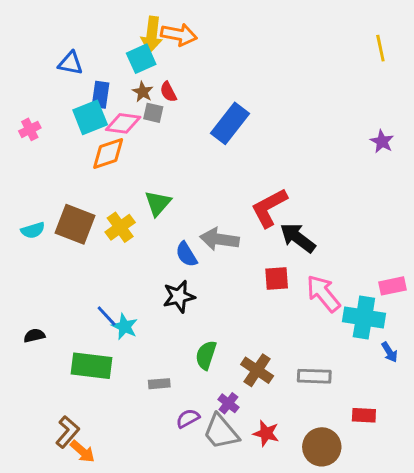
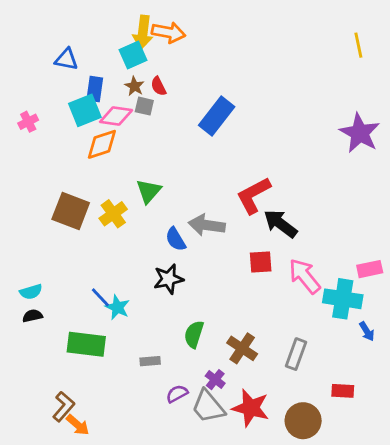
purple star: (382, 141) -> (360, 133), size x1.8
cyan semicircle: (33, 230) -> (31, 292), moved
gray rectangle: (314, 376) -> (296, 354), turned -72
red star: (266, 433) -> (251, 408), size x1.5

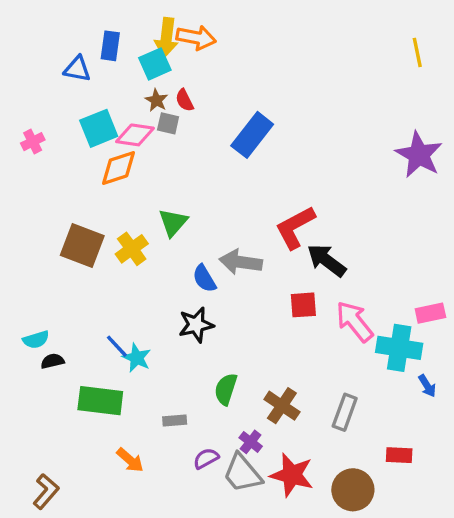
blue rectangle: (95, 89) -> (110, 46), moved
black semicircle: (32, 316) -> (52, 361), moved
brown L-shape: (64, 407) -> (46, 491), moved
orange arrow: (78, 425) -> (130, 460), moved

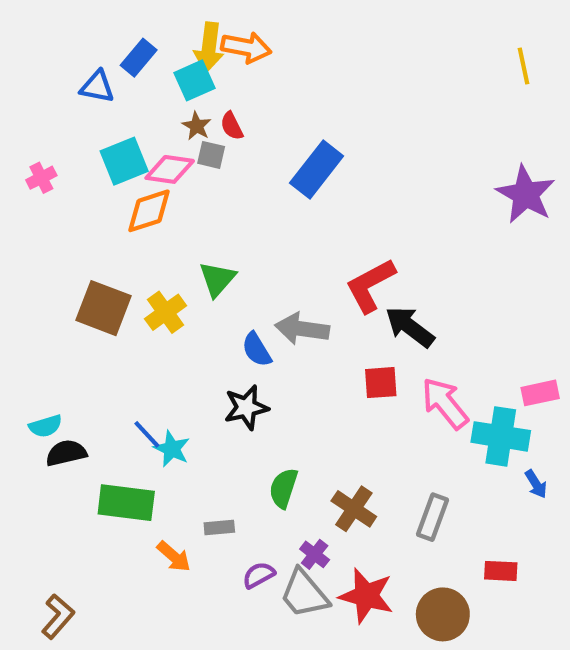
blue rectangle: (110, 46) -> (139, 58), turned 32
black semicircle: (52, 361) -> (66, 453), size x1.4
orange arrow: (130, 460) -> (174, 556), moved

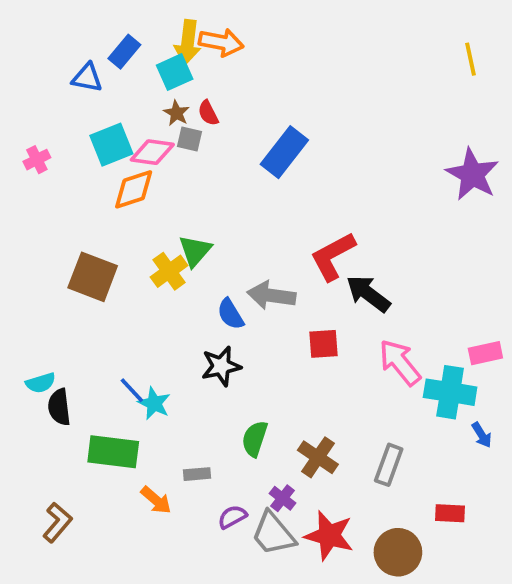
yellow cross: (166, 312) -> (169, 271), moved
red square: (381, 383) -> (323, 344), moved
black semicircle: (66, 453) -> (59, 407), turned -84
brown L-shape: (58, 616) -> (57, 522), moved

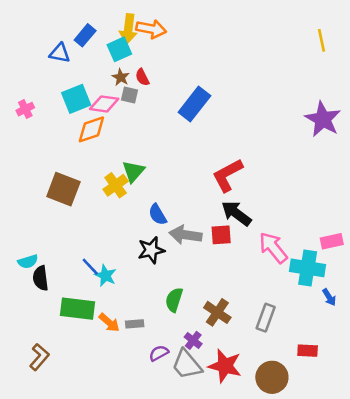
black arrow: (368, 294) -> (236, 213), moved
gray arrow: (271, 295) -> (186, 235), moved
orange arrow: (156, 500) -> (109, 323), moved

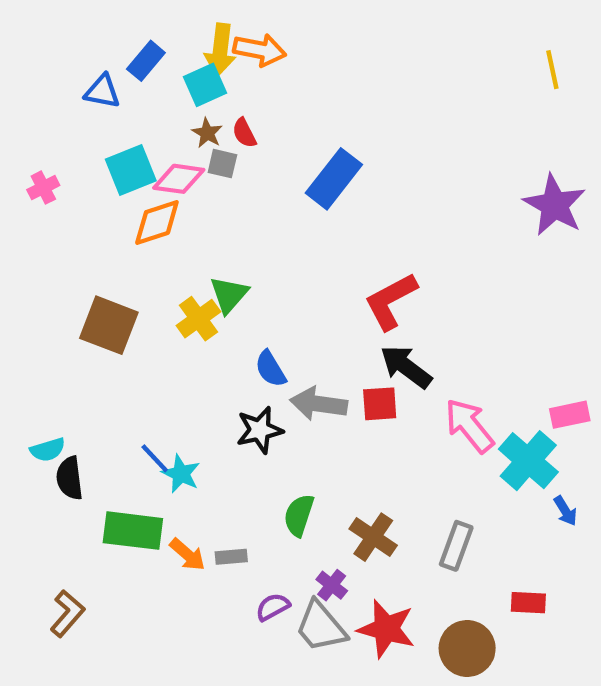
cyan cross: (308, 268) -> (528, 461), turned 32

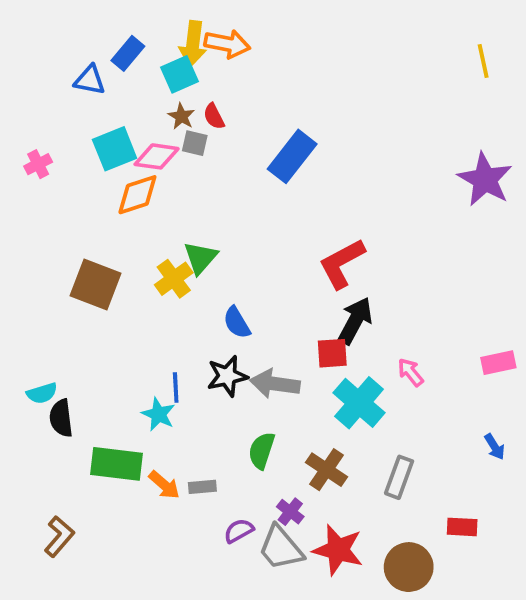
black arrow: (406, 367) -> (355, 321), turned 81
gray arrow: (319, 404) -> (275, 384), moved
pink arrow: (469, 426) -> (411, 372), size x0.6
blue line: (155, 458) -> (176, 388), moved, turned 40
cyan cross: (528, 461) -> (359, 403), moved

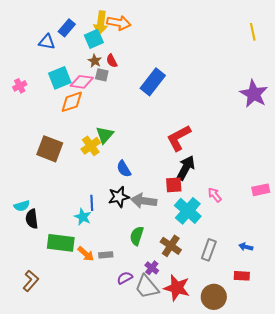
blue arrow: (495, 447) -> (246, 247), moved, turned 136

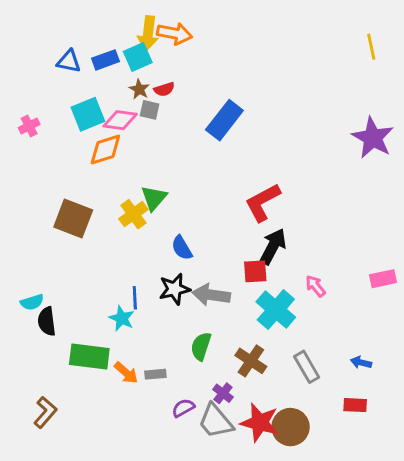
blue rectangle: (67, 28) -> (105, 60), moved, turned 30
red semicircle: (112, 61) -> (164, 89), turned -80
gray rectangle: (209, 250) -> (307, 367), turned -50
brown circle: (214, 297) -> (291, 427), moved

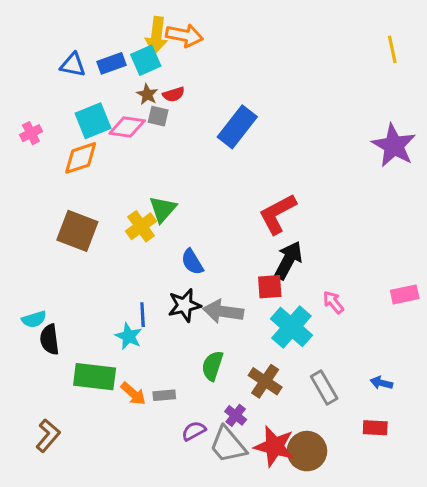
orange diamond: (105, 150) -> (81, 158), moved

